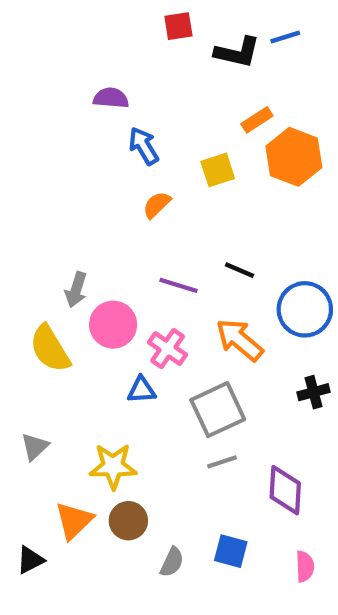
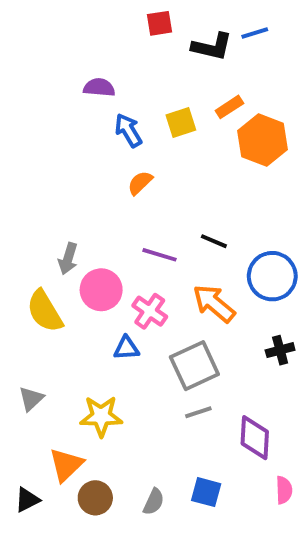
yellow square: (218, 170) -> (181, 123), moved
brown circle: (128, 521) -> (95, 498), moved
pink semicircle: (305, 566) -> (284, 490), moved

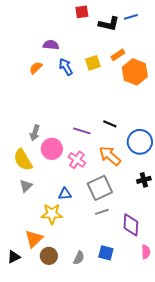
orange semicircle: (140, 183) -> (36, 68), moved
blue triangle: (126, 348) -> (65, 194), moved
gray triangle: (31, 399) -> (26, 186), moved

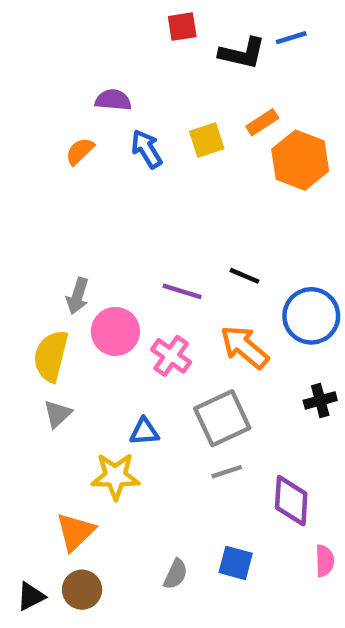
yellow semicircle: (23, 160) -> (51, 356), turned 45
brown circle: (49, 256) -> (82, 590), moved
black triangle: (14, 257) -> (31, 596), moved

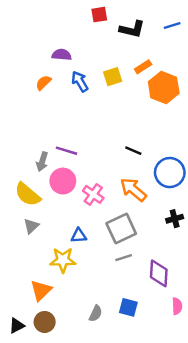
blue line: (291, 38) -> (172, 26), moved
purple line: (182, 291) -> (66, 151), moved
yellow semicircle: (51, 356) -> (28, 194), turned -64

